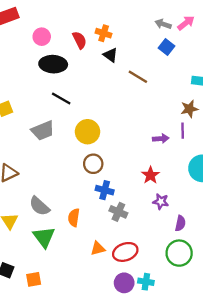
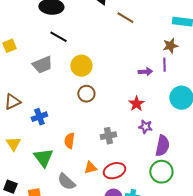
blue cross: (105, 190) -> (39, 117), moved, turned -35
gray semicircle: (39, 206) -> (66, 182), moved
gray cross: (118, 212) -> (108, 136), turned -35
purple semicircle: (180, 223) -> (162, 146), size x1.5

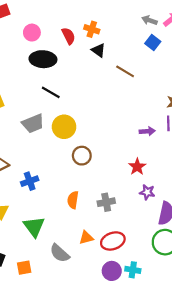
yellow circle: (81, 66) -> (64, 127), moved
orange semicircle: (69, 141) -> (73, 200), moved

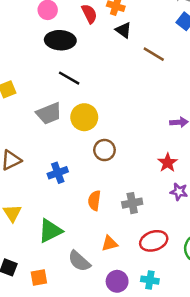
blue cross: (30, 181) -> (58, 173), moved
green triangle: (34, 227) -> (50, 231), turned 40
red ellipse: (113, 241) -> (154, 241), moved
cyan cross: (133, 270) -> (150, 280), moved
purple circle: (112, 271) -> (117, 281), moved

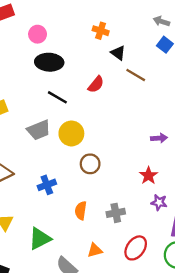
red semicircle: (89, 14) -> (96, 84), moved, turned 66
black triangle: (123, 30) -> (118, 53), moved
red ellipse: (154, 241) -> (136, 248), turned -35

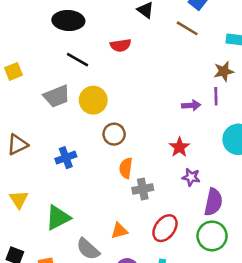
brown line: (136, 75) -> (187, 28), moved
red semicircle: (96, 84) -> (121, 45), turned 42
orange semicircle: (81, 211) -> (126, 168), moved

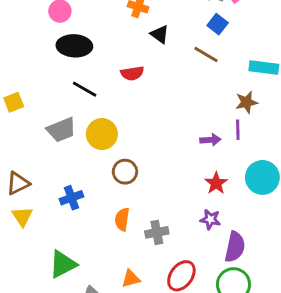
red star: (179, 147) -> (216, 183), moved
orange semicircle: (126, 168) -> (122, 219), moved
yellow triangle: (19, 199) -> (22, 216), moved

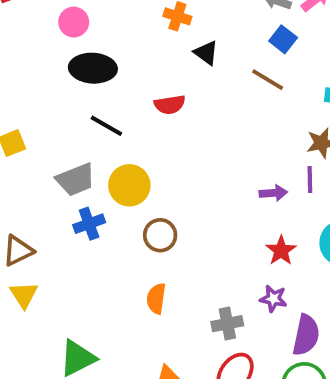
blue cross: (72, 198) -> (89, 224), moved
gray cross: (157, 232) -> (227, 324), moved

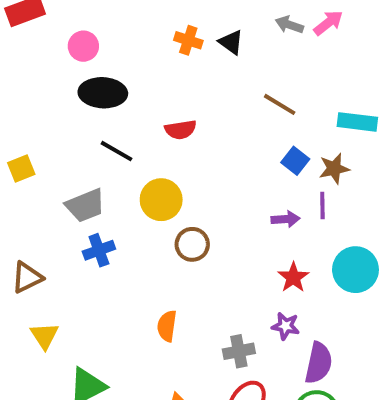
blue square: (283, 39) -> (295, 161), moved
black triangle: (206, 53) -> (231, 42), moved
yellow circle: (129, 185) -> (161, 200), moved
brown circle: (160, 235) -> (192, 244), moved
yellow triangle: (24, 295) -> (45, 336), moved

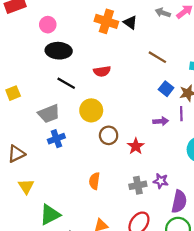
orange cross: (188, 40) -> (106, 21), size x1.5
red star: (293, 277) -> (136, 146), moved
gray cross: (239, 351) -> (138, 185), moved

